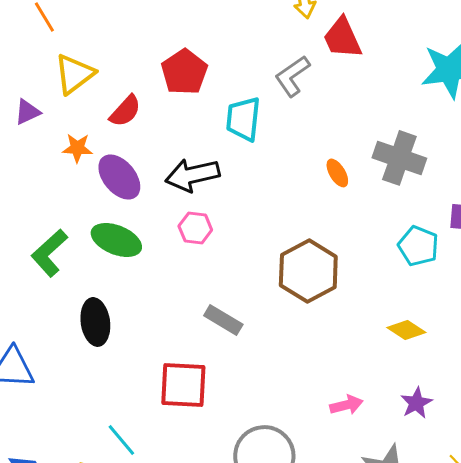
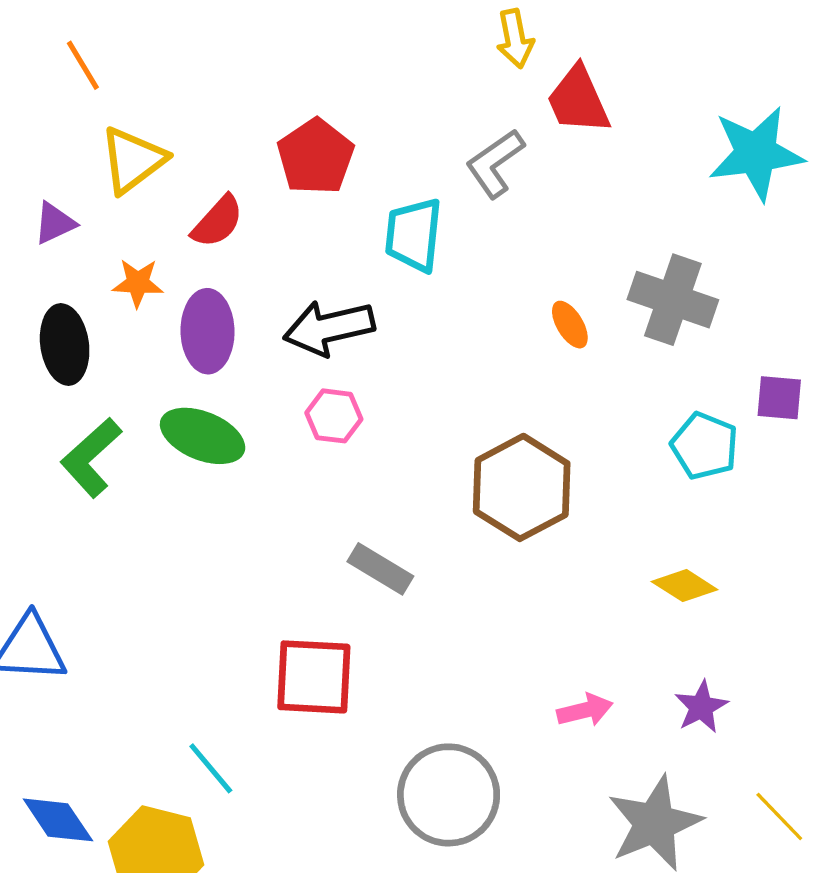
purple ellipse: (119, 177) -> (208, 331), turned 39
black ellipse: (95, 322) -> (65, 344), moved

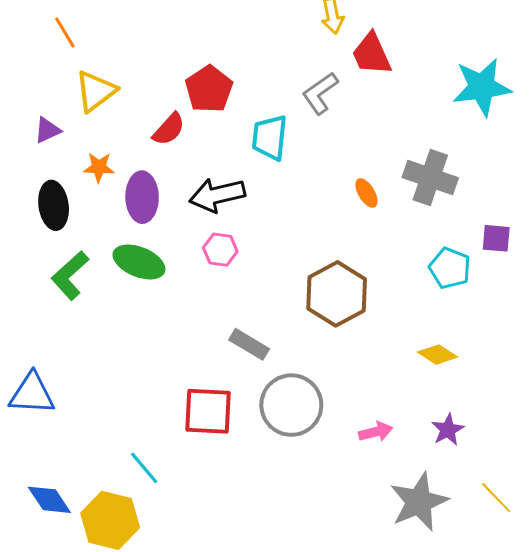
red semicircle: (217, 221) -> (169, 129), moved
gray circle: (449, 795) -> (291, 405), moved

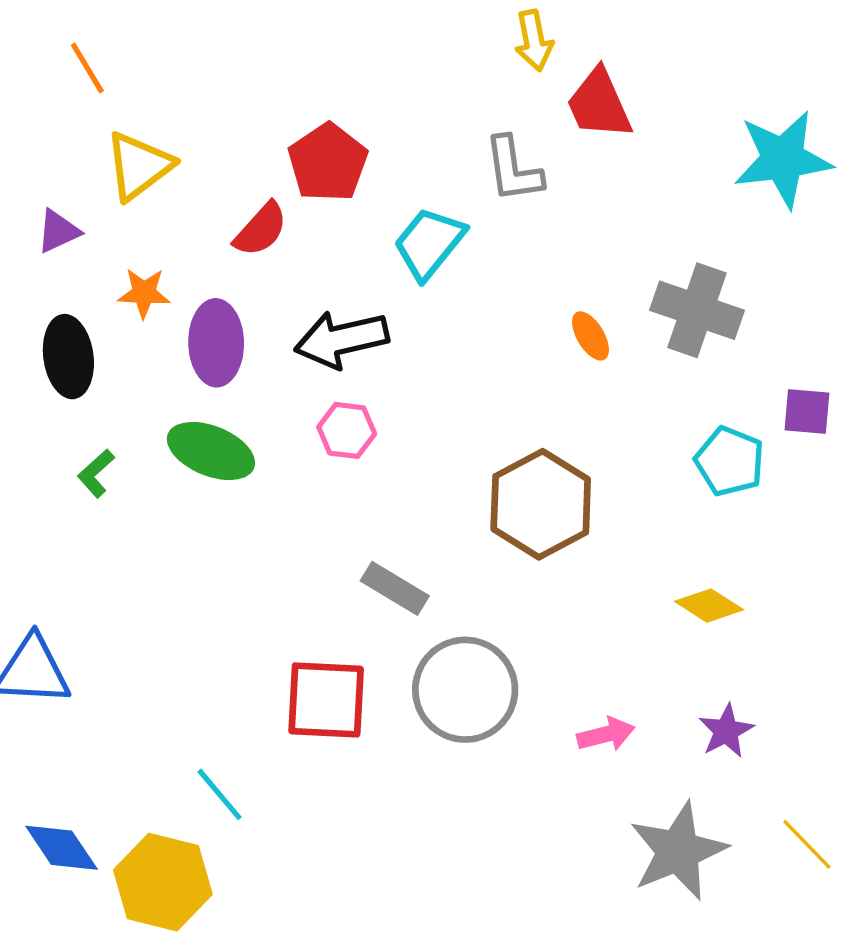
gray L-shape: (320, 93) -> (513, 169), turned -63
cyan trapezoid: (270, 137) -> (429, 243), turned 33
green L-shape: (70, 275) -> (96, 473), size x0.6

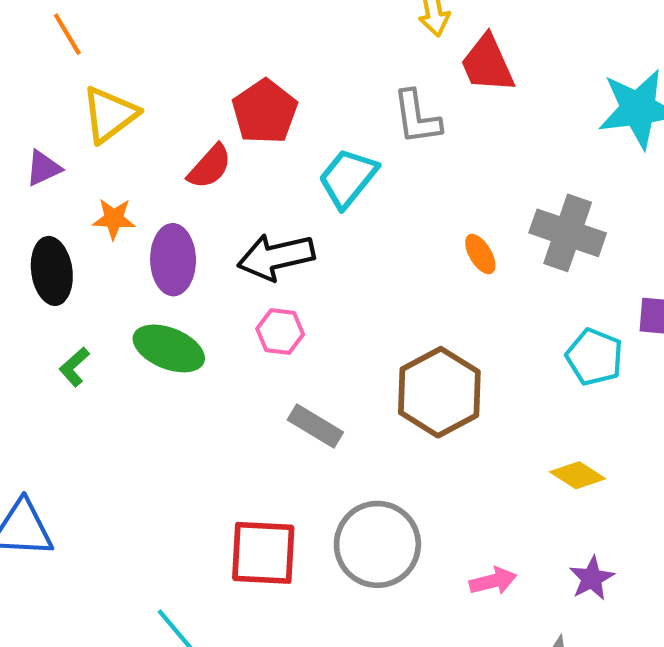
gray rectangle: (395, 588) -> (315, 426), moved

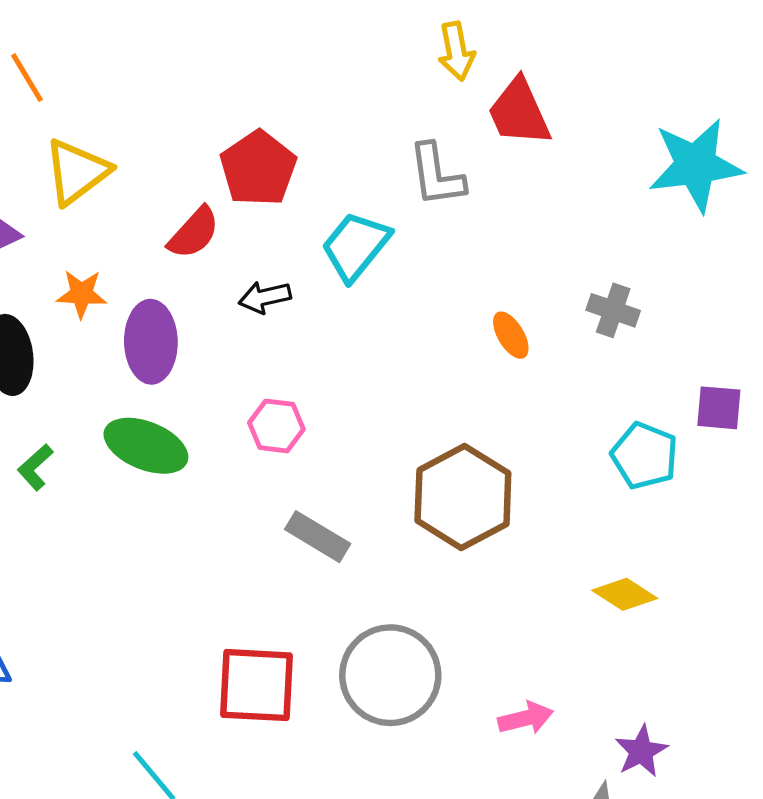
gray cross: (568, 233) -> (613, 310), size x0.6
black arrow: (276, 257) -> (265, 297), moved, size x0.6
purple star: (592, 578) -> (641, 751), moved

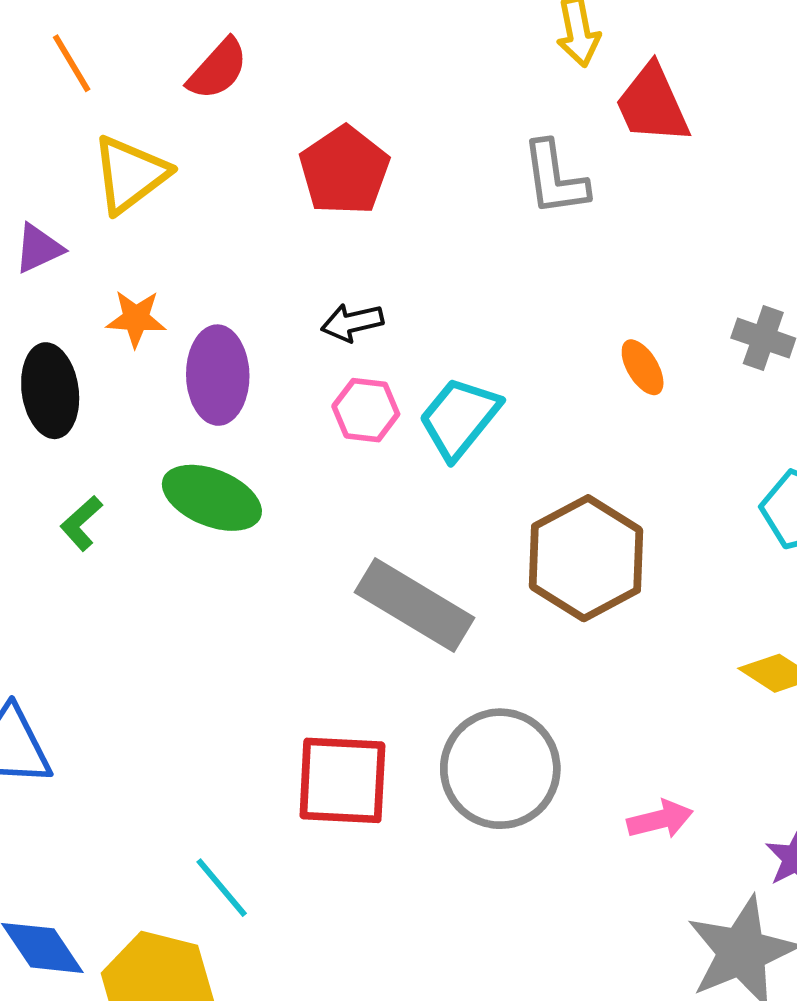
red semicircle: (194, 233) -> (218, 69), moved
cyan trapezoid: (356, 246) -> (459, 418), moved
pink hexagon: (276, 426) -> (366, 410), moved
gray rectangle: (318, 537) -> (415, 605), size x1.5

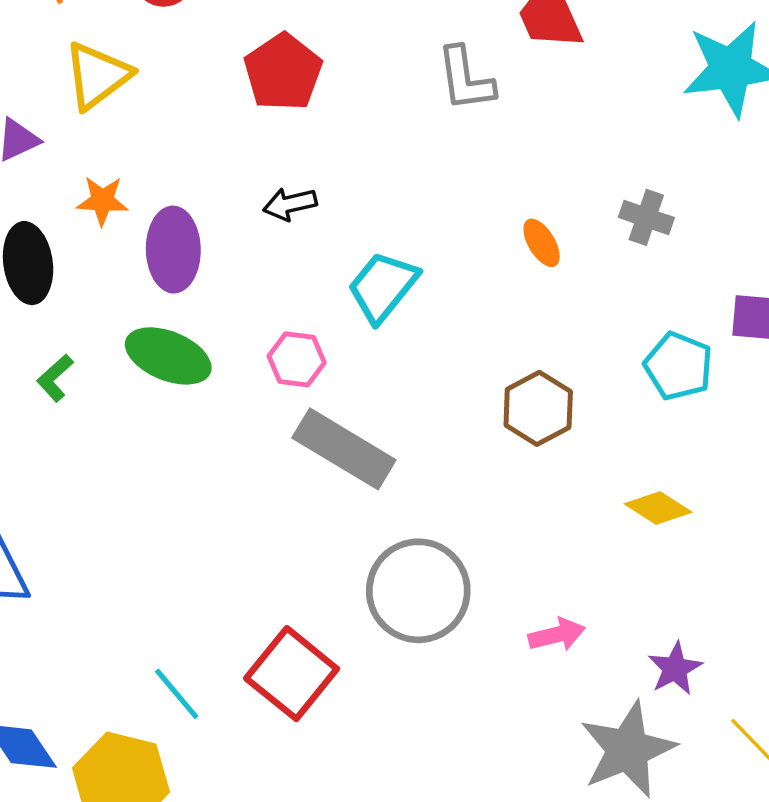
pink hexagon: (366, 410) -> (297, 359), moved
brown hexagon: (586, 558) -> (538, 408), moved, size x0.7
red square: (342, 780) -> (292, 674), moved, turned 36

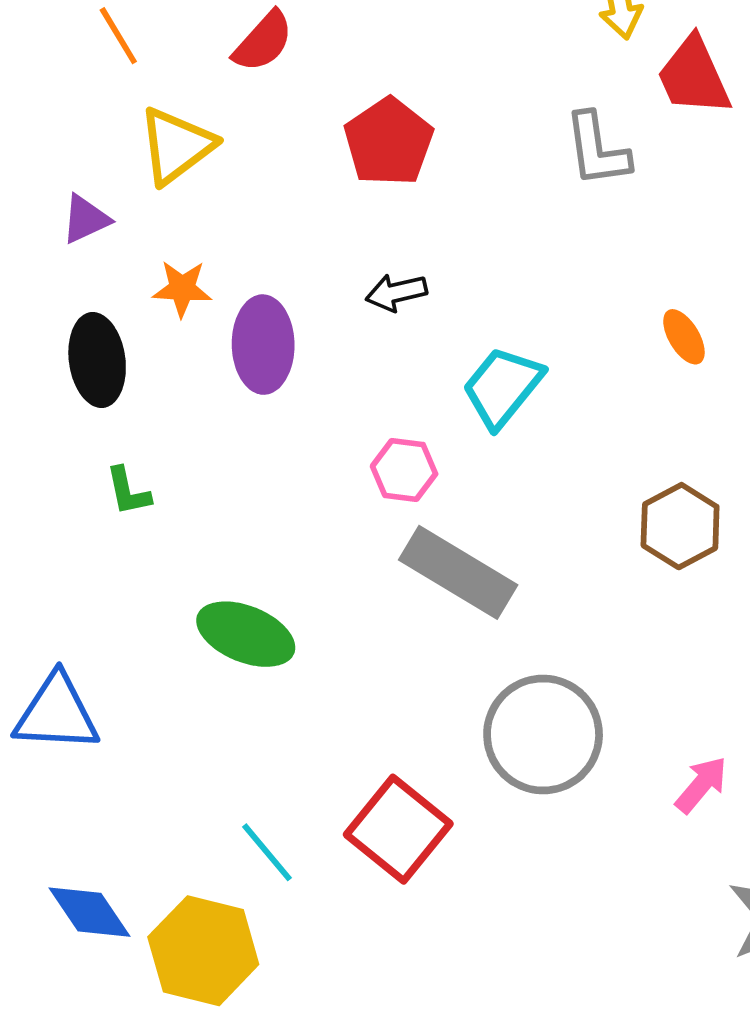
green ellipse: (168, 356) -> (246, 634), moved
green L-shape: (55, 378) -> (128, 491), turned -60
pink arrow: (557, 635) -> (701, 785), turned -36

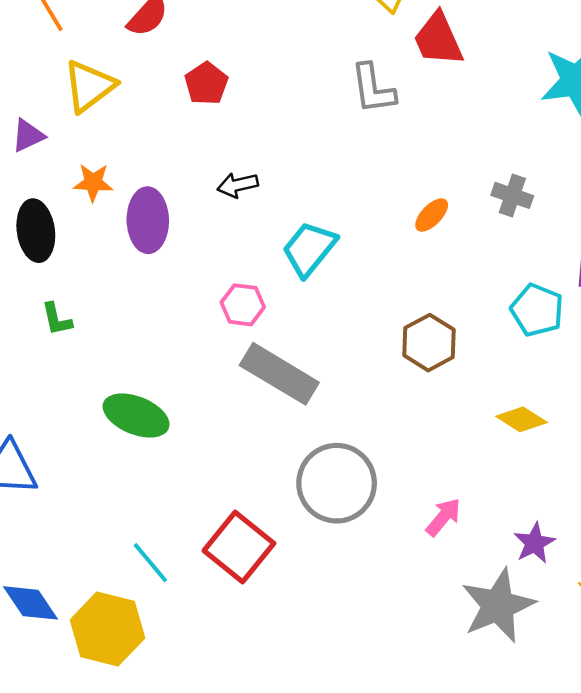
red pentagon: (389, 142) -> (206, 83), moved, size x0.7
orange ellipse: (684, 337) -> (432, 215), turned 75

